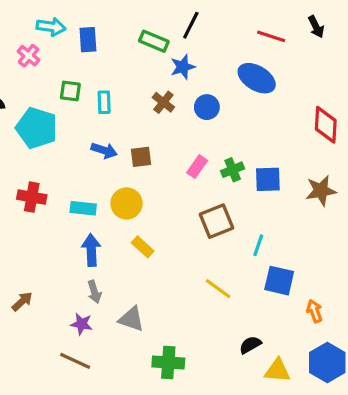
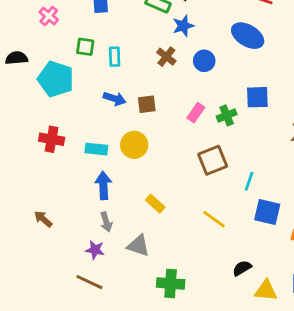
blue square: (268, 179) -> (257, 97), moved
yellow rectangle: (143, 247) -> (155, 204), moved
brown arrow: (22, 301) -> (43, 219), moved, turned -96

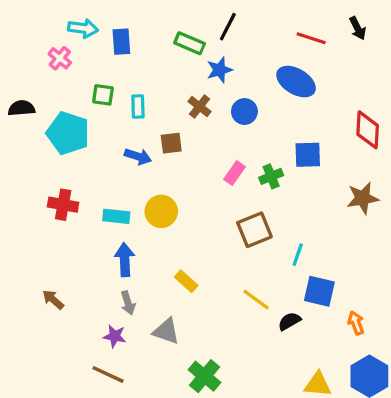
brown square: (147, 104) -> (171, 143), moved
black semicircle: (242, 268) -> (289, 321), moved
green cross: (171, 283) -> (205, 376), turned 36

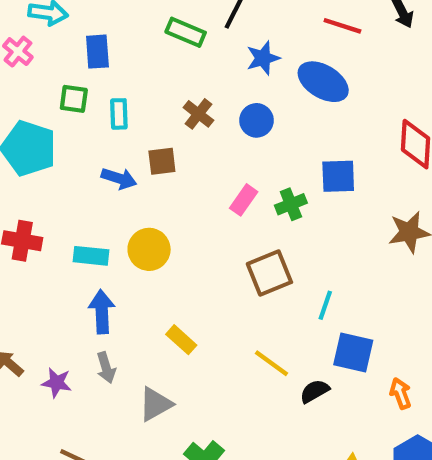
blue rectangle: (121, 42) -> (97, 52), moved
blue star: (219, 70) -> (263, 58), moved
gray triangle: (166, 331) -> (155, 404), turned -48
purple star: (115, 336) -> (57, 383), moved

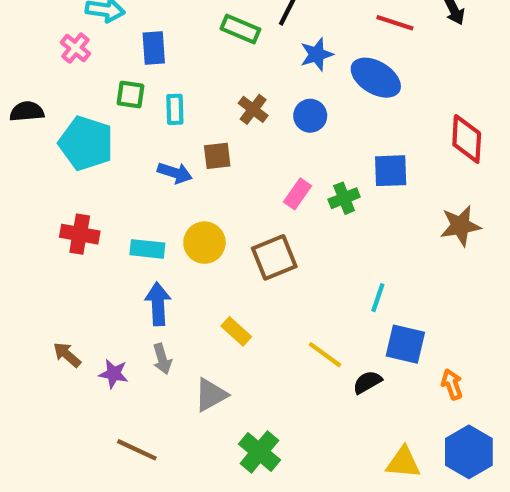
brown square: (269, 273) -> (274, 257), moved

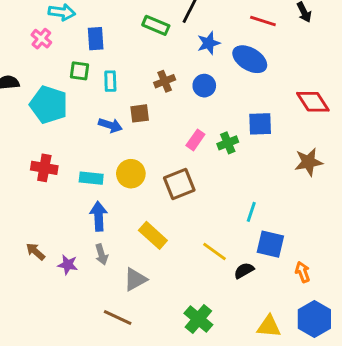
brown cross: (253, 109) -> (165, 81), turned 30
red diamond: (467, 139) -> (313, 102), turned -36
yellow rectangle: (236, 331) -> (153, 235), size x1.4
brown line: (137, 450) -> (118, 318), moved
green cross: (259, 452) -> (198, 319), moved

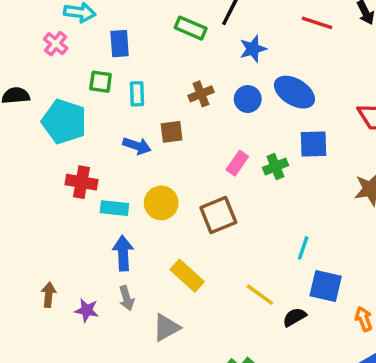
blue ellipse: (250, 59) -> (294, 92), moved
red cross: (44, 168) -> (82, 182), moved
brown arrow: (35, 251) -> (49, 295), turned 54

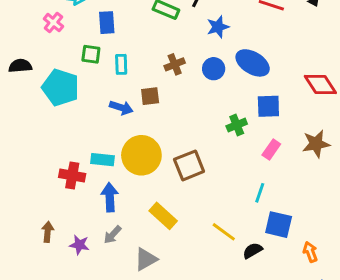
pink rectangle: (237, 163) -> (271, 150), moved
red cross: (82, 182) -> (72, 176), moved
yellow circle: (161, 203) -> (141, 155), size x1.4
gray arrow: (127, 298) -> (113, 235), turned 60

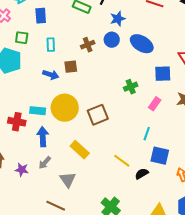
green square: (91, 54) -> (22, 38), moved
blue circle: (214, 69) -> (112, 40), moved
blue square: (268, 106) -> (163, 74), moved
gray triangle: (146, 259) -> (68, 180), turned -36

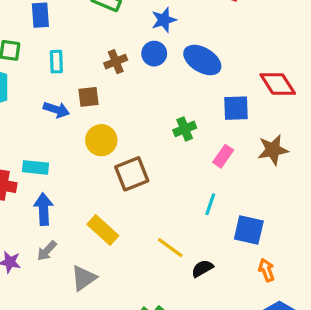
yellow circle: (65, 108) -> (101, 140), moved, size x0.7
blue square: (160, 156) -> (249, 230), moved
gray triangle: (68, 180) -> (84, 278), turned 30

